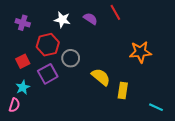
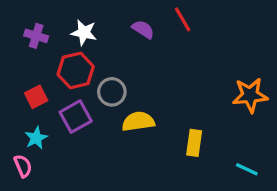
white star: (62, 20) -> (84, 33), moved
orange star: (140, 52) -> (250, 95), moved
yellow semicircle: (101, 77) -> (138, 121), moved, turned -48
pink semicircle: (14, 105) -> (23, 166), turned -40

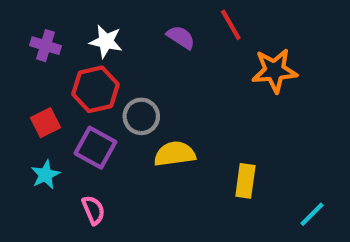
orange star: (250, 95) -> (275, 71), moved
purple square: (76, 117) -> (95, 148), turned -32
pink semicircle: (23, 166) -> (93, 210), moved
cyan line: (247, 169) -> (312, 214), turned -70

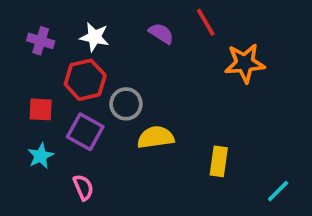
red square: (46, 123) -> (41, 109), turned 30

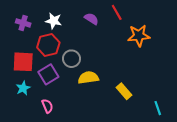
red square: (41, 109) -> (23, 62), size x1.5
purple square: (85, 132) -> (48, 74), turned 30
yellow rectangle: (219, 161) -> (124, 91), turned -49
cyan line: (278, 191) -> (158, 108), turned -64

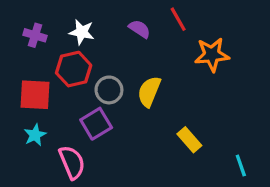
purple square: (48, 74) -> (96, 124), moved
yellow semicircle: (88, 78) -> (149, 92), moved, turned -60
pink semicircle: (47, 106) -> (72, 162), size x1.5

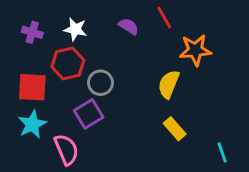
yellow semicircle: (149, 92) -> (169, 84), moved
cyan star: (35, 135) -> (32, 124), size x1.4

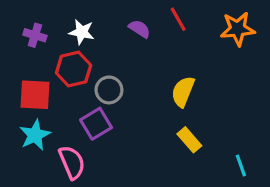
orange star: (195, 50) -> (238, 29), moved

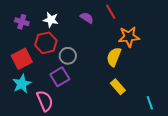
orange star: (238, 29) -> (129, 37), moved
red square: (35, 95) -> (22, 59), turned -30

